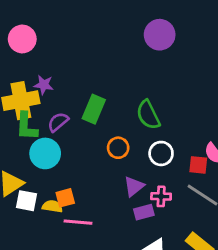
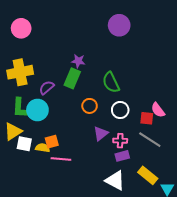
purple star: (44, 85) -> (78, 61), moved
green L-shape: (27, 126) -> (20, 108), moved
purple rectangle: (144, 212) -> (122, 156), moved

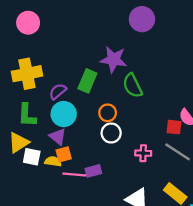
purple star: (78, 61) -> (113, 59), moved, size x1.6
cyan circle: (37, 110) -> (64, 114), moved
white circle: (120, 110) -> (111, 133), moved
purple triangle: (101, 133) -> (58, 137), moved, turned -42
purple rectangle: (122, 156) -> (93, 171), moved

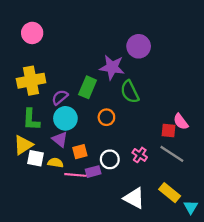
purple circle: (142, 19) -> (139, 46), moved
white circle: (111, 133) -> (110, 159), moved
pink cross: (143, 153) -> (140, 155), turned 32
orange square: (64, 154) -> (80, 152), moved

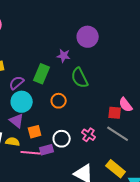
purple star: (112, 67) -> (64, 56), size x0.6

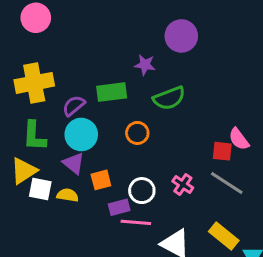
green rectangle: (42, 74) -> (112, 92), turned 60
green semicircle: (80, 78) -> (169, 98), turned -85
pink line: (31, 153) -> (136, 222), moved

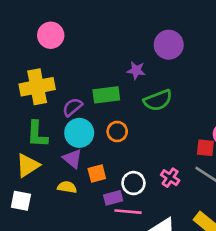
pink circle: (36, 18) -> (51, 35), moved
orange circle: (137, 133) -> (117, 132), moved
white square: (40, 189) -> (21, 201), moved

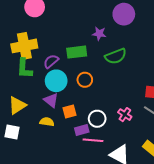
green L-shape: (37, 134) -> (24, 68), moved

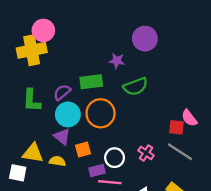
yellow cross: (24, 46) -> (32, 50), moved
orange circle: (85, 80) -> (101, 113), size x1.6
yellow triangle: (17, 105) -> (33, 153), moved, turned 42

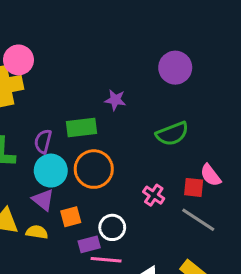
purple circle: (145, 39) -> (175, 68), moved
green semicircle: (136, 86) -> (172, 134), moved
purple semicircle: (62, 92) -> (43, 141), turned -36
pink cross: (146, 153) -> (154, 195), moved

